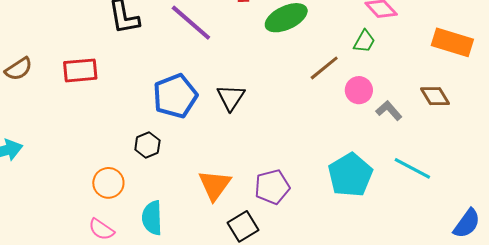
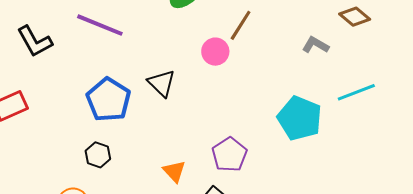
pink circle: (359, 90) -> (215, 52), moved
cyan line: (412, 168) -> (356, 92), turned -30
orange triangle: (215, 185) -> (174, 171), size x0.7

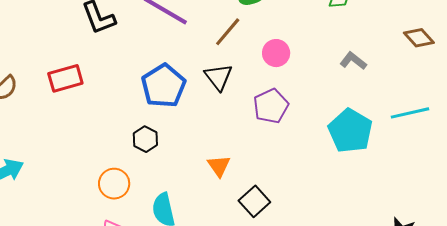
brown line: (241, 25) -> (228, 32), moved
gray L-shape: (315, 45) -> (353, 61), moved
purple pentagon: (229, 155) -> (271, 106), moved

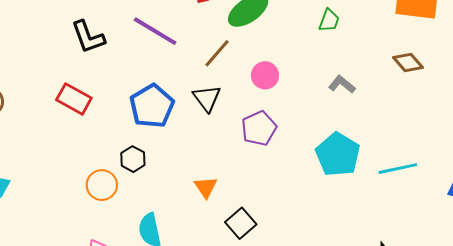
red rectangle: (65, 78) -> (74, 99), moved, turned 44
cyan line: (410, 113) -> (398, 169), moved
orange circle: (114, 184) -> (102, 185), moved

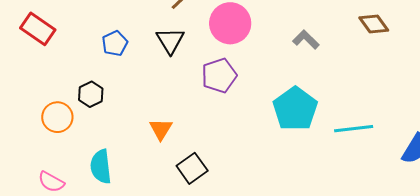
pink circle: (265, 75) -> (230, 23), size x1.5
blue pentagon: (152, 106) -> (115, 43), size x0.6

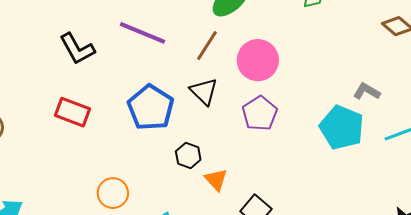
gray L-shape: (306, 40) -> (367, 91), moved
blue pentagon: (115, 43) -> (151, 108), size x1.8
black hexagon: (91, 94) -> (188, 155), moved

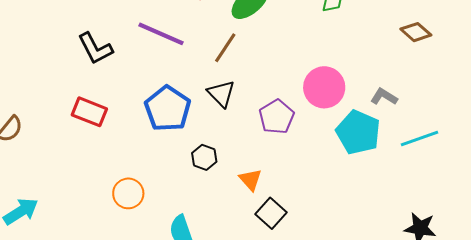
pink circle: (258, 60) -> (324, 87), moved
orange triangle: (216, 180) -> (250, 180), moved

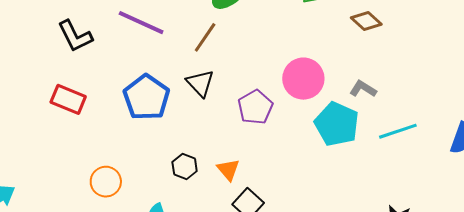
brown diamond: (416, 32) -> (366, 21), moved
black hexagon: (204, 157) -> (185, 167), moved

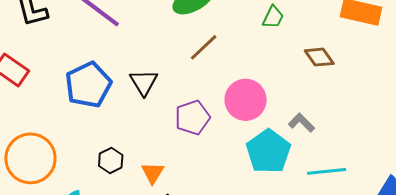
brown line: (205, 37) -> (204, 47), moved
orange circle: (106, 182) -> (30, 158), size x1.6

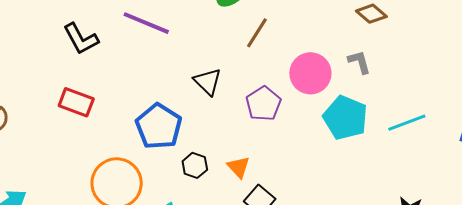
blue pentagon: (88, 85) -> (159, 126), moved
gray L-shape: (301, 123) -> (359, 62), moved, turned 44

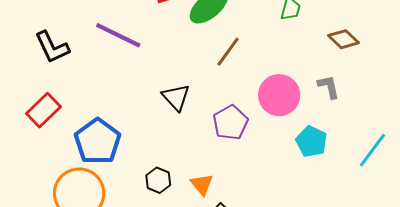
red rectangle: (76, 102) -> (44, 110), turned -68
cyan pentagon: (345, 118) -> (311, 141), size x0.7
cyan line: (407, 123) -> (372, 150), turned -36
blue pentagon: (159, 126) -> (98, 141), moved

